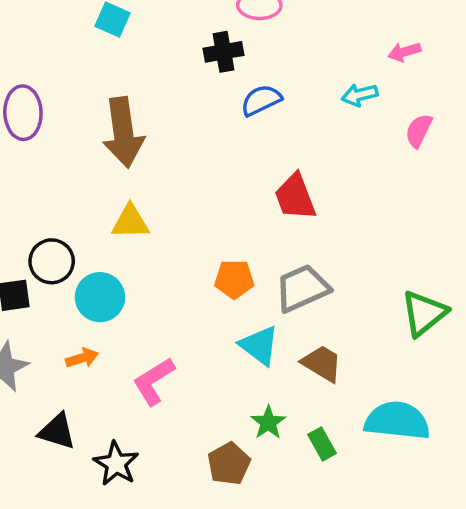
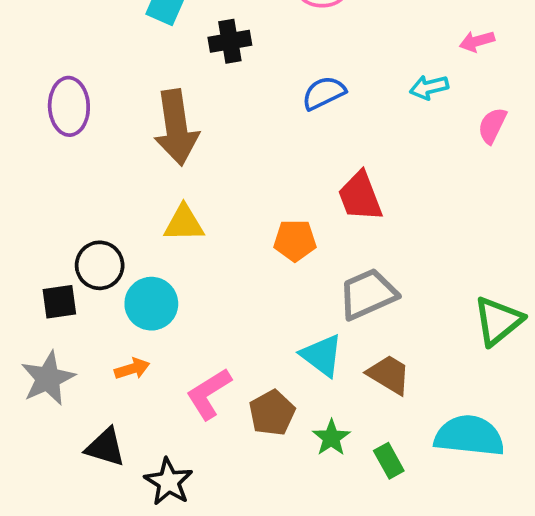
black cross: (223, 52) -> (230, 41), moved
orange pentagon: (234, 279) -> (295, 240), moved
brown pentagon: (229, 464) -> (272, 413), moved

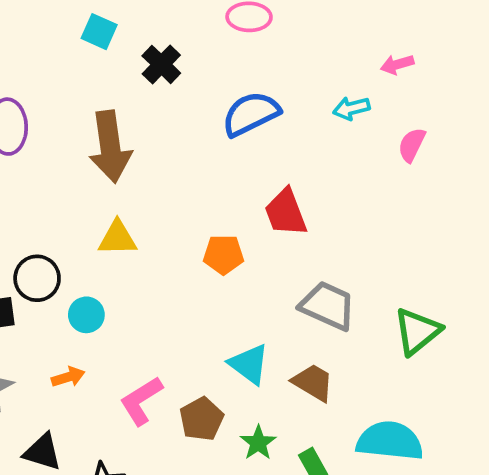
black cross: (230, 41) -> (161, 64), turned -36
blue semicircle: (324, 93) -> (251, 114), size x1.4
gray trapezoid: (368, 294) -> (328, 306), moved, turned 48
cyan circle: (151, 304) -> (86, 315), size x0.7

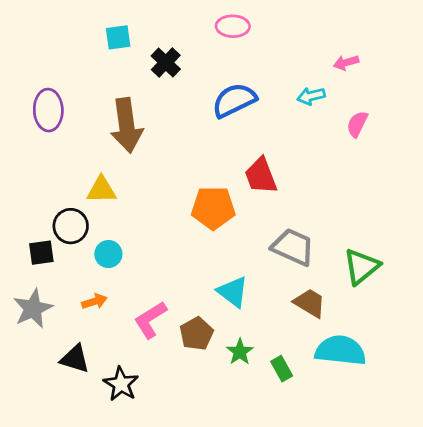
cyan square: (99, 32) -> (118, 37), turned -32
yellow triangle: (117, 238) -> (101, 190), moved
orange pentagon: (223, 255) -> (213, 208), size x1.4
brown trapezoid: (313, 382) -> (310, 303), moved

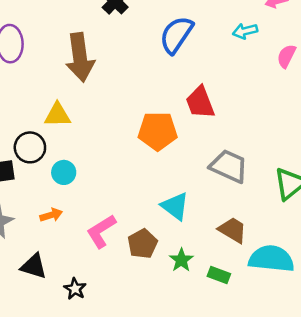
blue semicircle: (234, 100) -> (176, 35), turned -30
brown trapezoid: (310, 303) -> (233, 230), moved
green rectangle: (282, 369) -> (219, 275), turned -40
black star: (121, 384) -> (75, 289), size x0.7

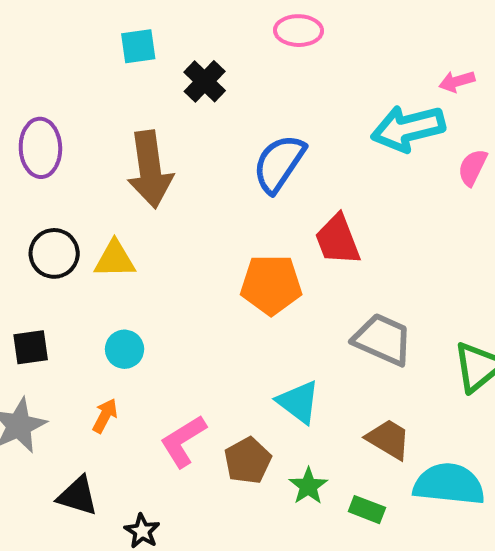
cyan arrow: (245, 31) -> (408, 128), size x1.8
blue semicircle: (176, 35) -> (279, 163), moved
black circle: (30, 147) -> (54, 253), moved
orange arrow: (51, 215) -> (105, 416), turned -45

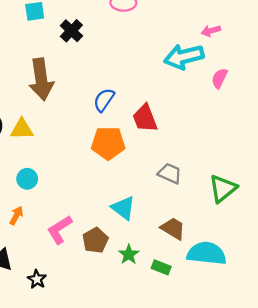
blue semicircle: (279, 163) -> (104, 100), moved, size x0.7
gray trapezoid: (383, 339) -> (170, 173), size x0.7

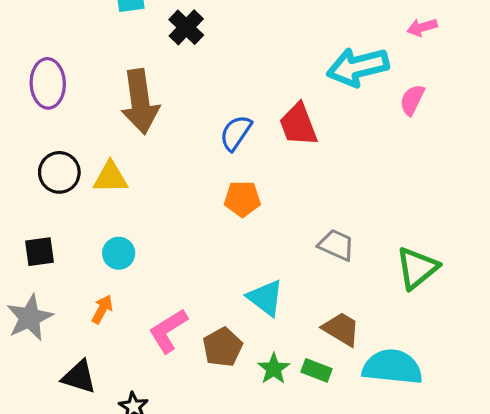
pink arrow: (211, 31) -> (422, 27), moved
red trapezoid: (145, 118) -> (298, 125), moved
orange pentagon: (108, 143) -> (242, 199), size x0.7
green rectangle: (161, 267) -> (317, 370), moved

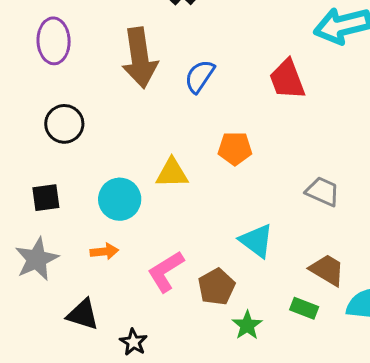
blue semicircle: (236, 133) -> (200, 76), moved
yellow triangle: (110, 177) -> (172, 173), moved
cyan circle: (119, 253) -> (120, 199), size x1.4
orange arrow: (102, 309) -> (104, 251), turned 56
green star: (274, 369) -> (247, 325), moved

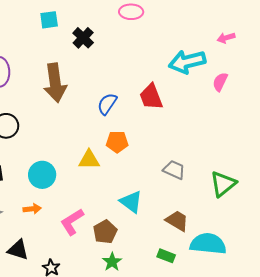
blue semicircle: (200, 76) -> (107, 104), moved
yellow triangle: (172, 173) -> (89, 160), moved
green rectangle: (304, 308) -> (166, 256), moved
green star: (247, 325) -> (112, 262), moved

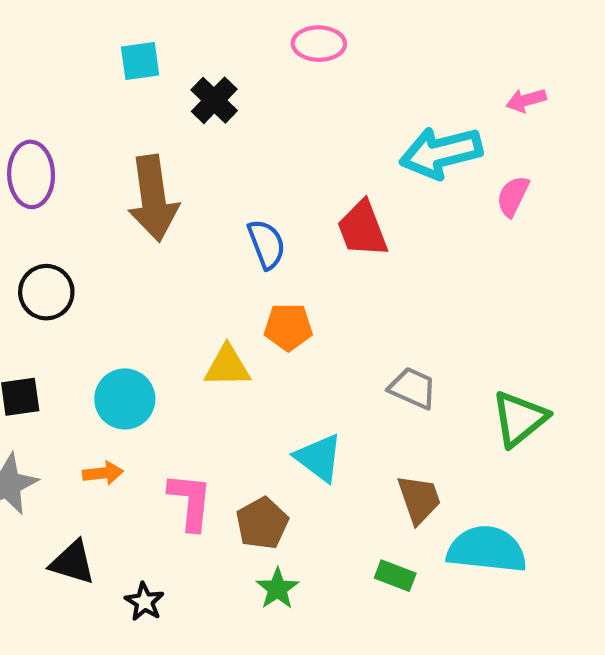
blue semicircle: (107, 104) -> (267, 244), turned 125
brown trapezoid: (177, 221) -> (419, 499), turned 40
pink L-shape: (72, 222) -> (190, 501), turned 128

